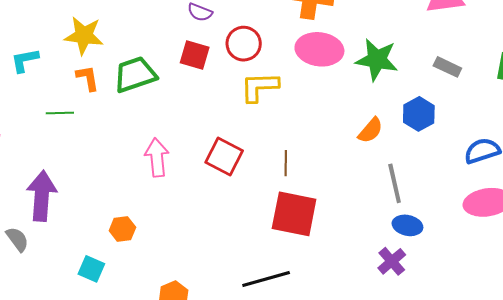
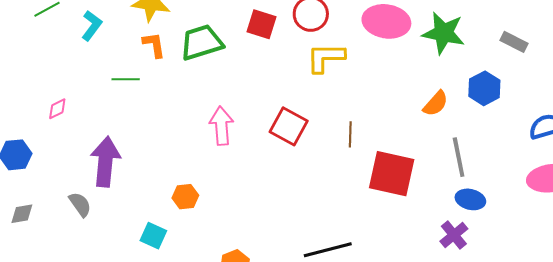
cyan L-shape: (25, 60) -> (92, 26), turned 136
red square: (294, 214) -> (392, 174), moved

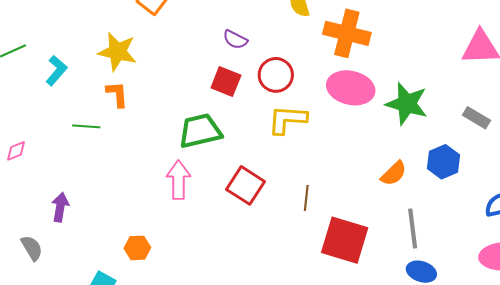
green trapezoid: (201, 42) -> (200, 131), moved
purple arrow: (105, 162) -> (60, 207), size x0.6

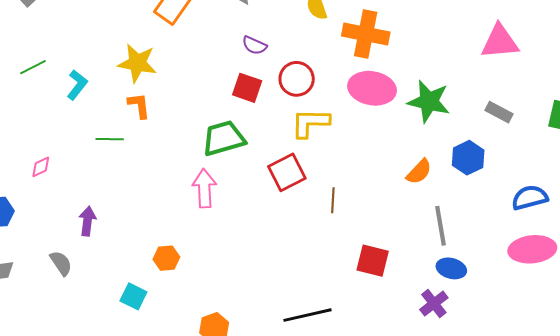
red square: (246, 185) -> (287, 172), moved, turned 33
red square: (345, 240) -> (373, 261), moved, size x0.7

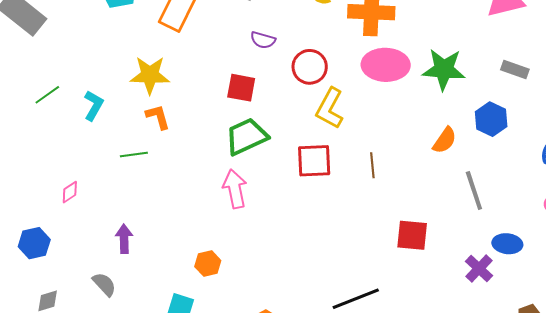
red square: (247, 88) -> (241, 88), moved
yellow L-shape: (310, 123) -> (330, 108), turned -54
red square: (287, 172) -> (314, 161), turned 33
brown line: (333, 200) -> (372, 165), moved
blue ellipse: (451, 268) -> (507, 244), moved

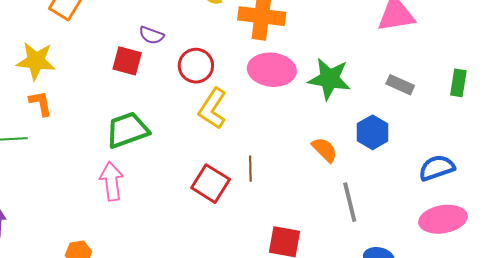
red square: (241, 88) -> (127, 61), moved
orange semicircle: (445, 140) -> (325, 150), turned -84
red square: (314, 161) -> (211, 184), moved, turned 30

